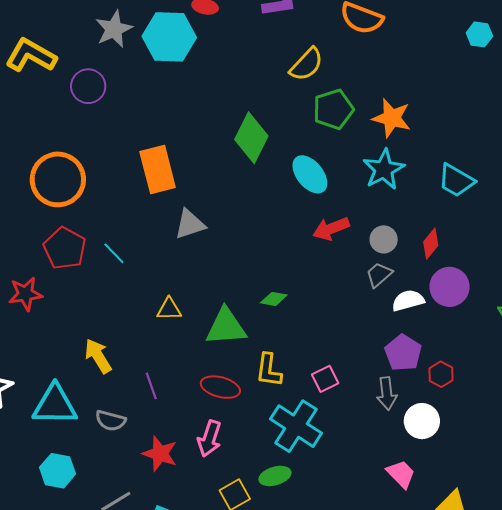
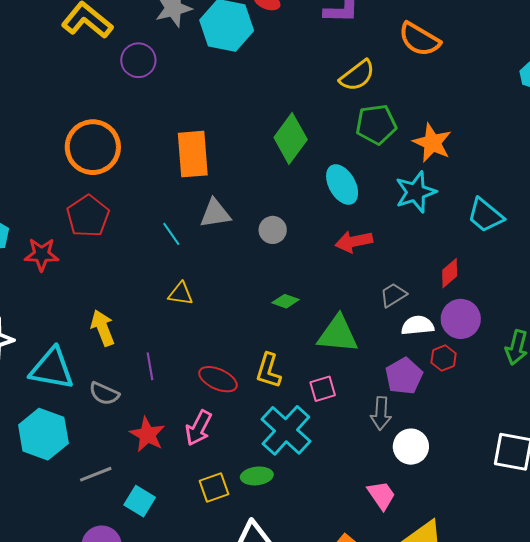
gray circle: (384, 239) -> (273, 230), moved
cyan line: (114, 253) -> (171, 234), moved
green triangle: (226, 327) -> (338, 334), moved
red hexagon: (441, 374) -> (444, 358), moved
cyan hexagon: (58, 471) -> (43, 434), size x1.4

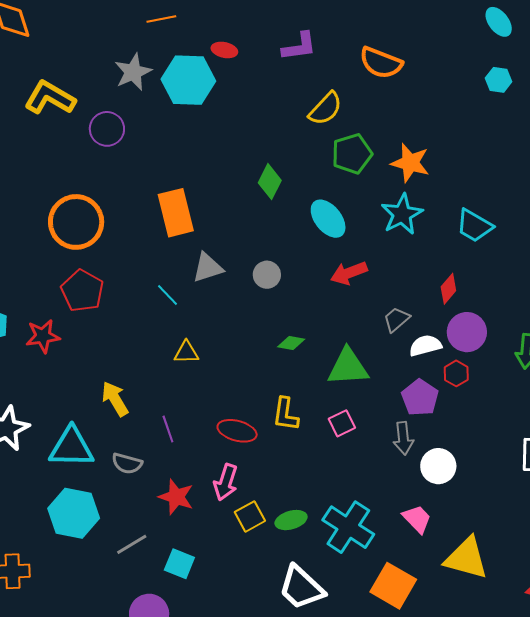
green diamond: (291, 138) -> (270, 182), size x0.7
cyan cross: (286, 430) -> (348, 527), moved
yellow square: (214, 488) -> (250, 516), moved

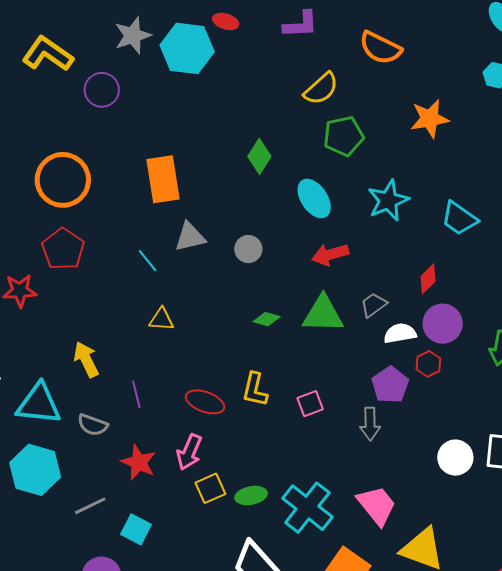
orange star: (410, 163) -> (430, 119), moved, turned -30
green triangle: (348, 367) -> (323, 314), moved
white circle: (438, 466) -> (455, 458), moved
pink trapezoid: (417, 519) -> (377, 505), size x1.4

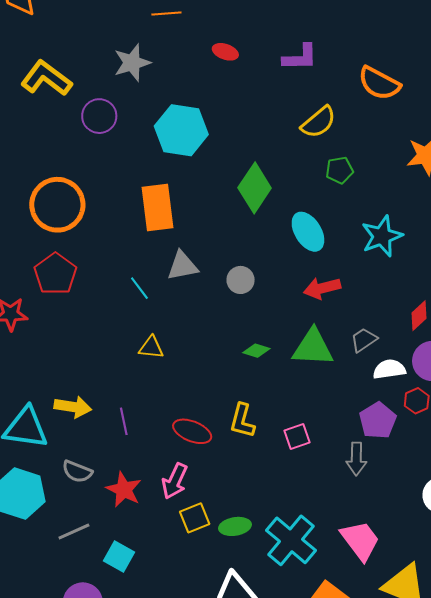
cyan hexagon: (187, 48) -> (181, 130), moved
green pentagon: (344, 136) -> (339, 170), size x0.7
green diamond: (259, 156) -> (255, 188), size x1.4
yellow arrow: (86, 359) -> (73, 407), moved, turned 123
gray semicircle: (93, 425) -> (77, 471), moved

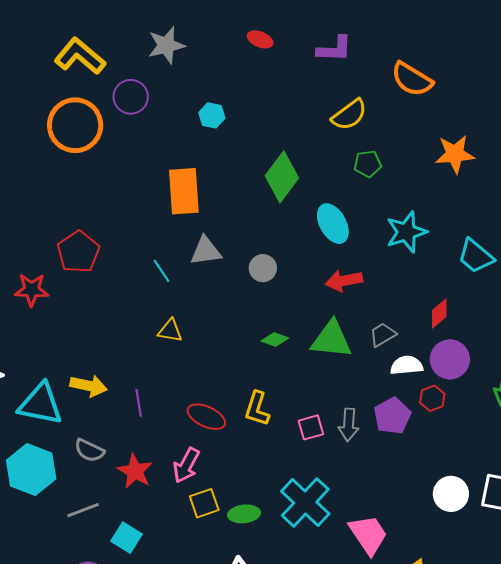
cyan hexagon: (181, 130) -> (212, 115), size x0.5
orange circle: (57, 205) -> (75, 125), moved
gray arrow: (356, 459) -> (349, 425), moved
cyan cross: (291, 540) -> (305, 502), moved

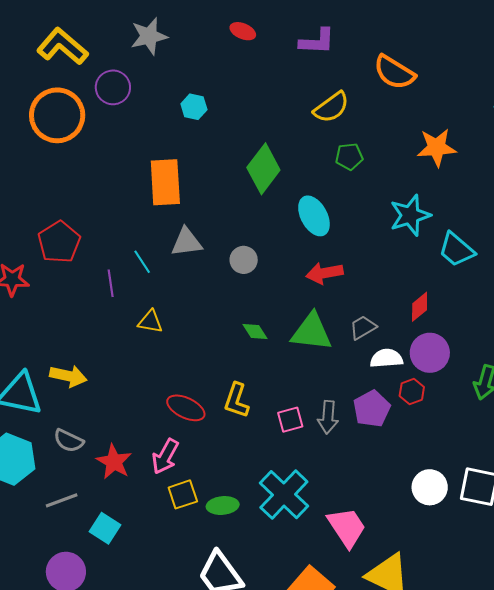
cyan star: (406, 232) -> (410, 215), moved
green diamond: (275, 340) -> (255, 331), turned 36
purple line: (139, 403) -> (111, 283), moved

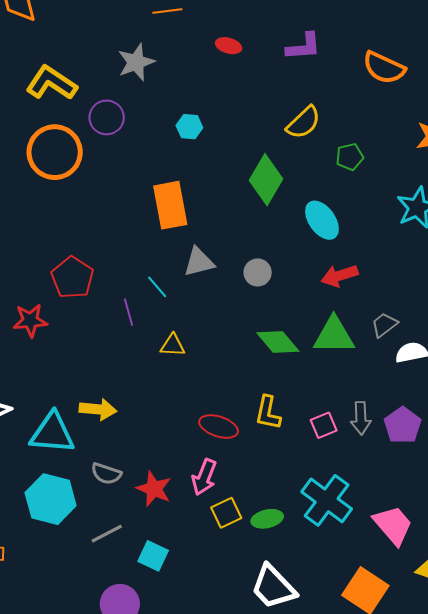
yellow semicircle: (331, 107) -> (304, 123), moved
green diamond: (255, 331) -> (278, 342), size x1.6
purple pentagon: (372, 409) -> (403, 425), moved

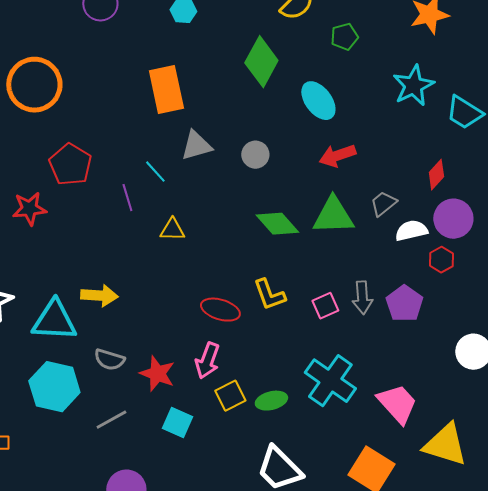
orange circle: (55, 152) -> (34, 85), moved
yellow L-shape: (268, 413) -> (269, 295), turned -30
cyan square: (153, 556) -> (177, 423), moved

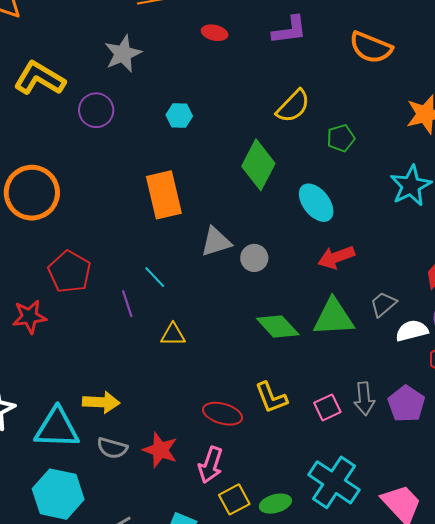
gray triangle: (196, 146) -> (216, 242), moved
gray semicircle: (109, 360) -> (112, 448), moved
red star: (157, 374) -> (160, 450), moved

